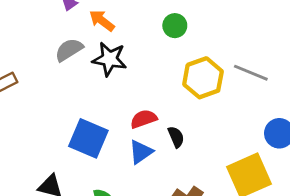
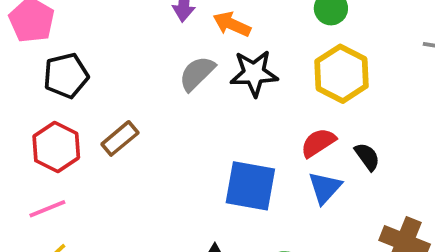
yellow hexagon: (203, 78) -> (342, 74), moved

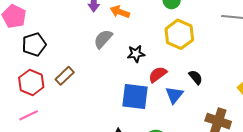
black star: (254, 73) -> (136, 54), moved, size x0.7
red semicircle: (318, 143) -> (158, 74), moved

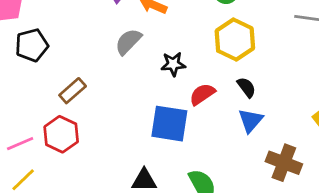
black semicircle: (196, 77) -> (246, 87), moved
red hexagon: (31, 82) -> (61, 134), moved
blue triangle: (174, 95) -> (251, 121), moved

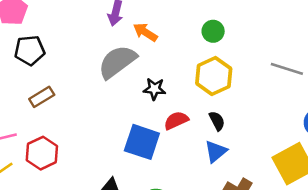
gray semicircle: (128, 42) -> (117, 62), size x1.5
brown rectangle: (73, 91) -> (42, 97), moved
red hexagon: (61, 134) -> (42, 153), moved

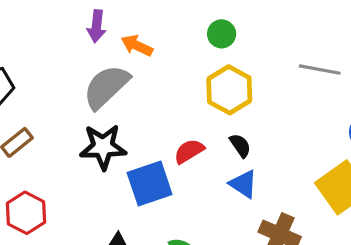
black star: (154, 89) -> (103, 147), moved, size x1.6
blue square: (142, 142) -> (150, 183), turned -30
blue triangle: (216, 151) -> (243, 184), turned -40

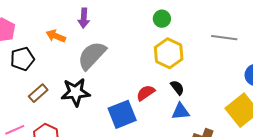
orange arrow: (137, 46) -> (56, 36), moved
black star: (103, 147) -> (76, 92), moved
blue triangle: (243, 184) -> (181, 111), turned -36

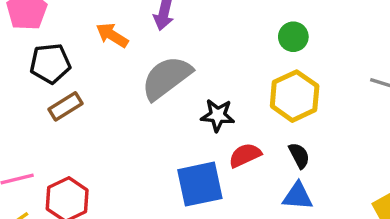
black star: (76, 92) -> (218, 115), moved, size x0.7
brown rectangle: (38, 93) -> (66, 106), moved

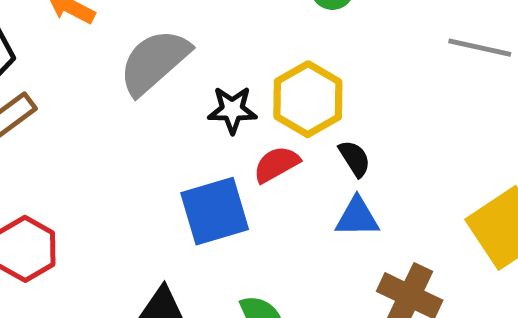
yellow hexagon: (295, 96) -> (308, 99), moved

